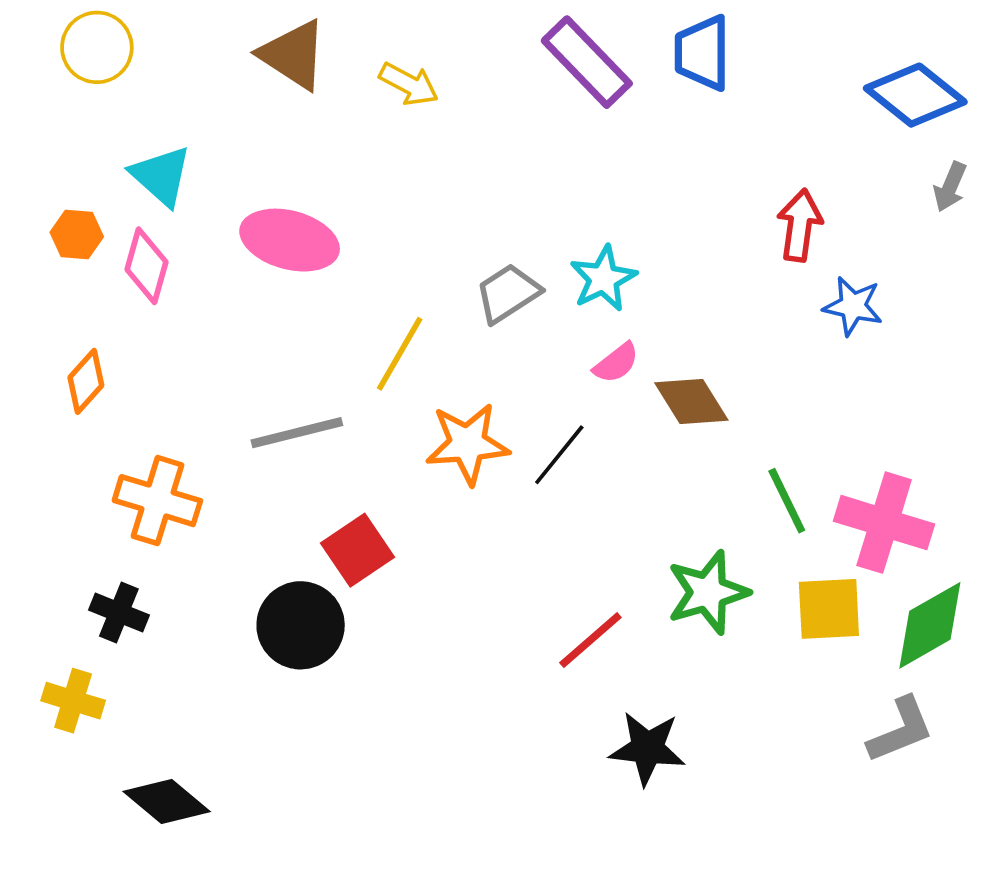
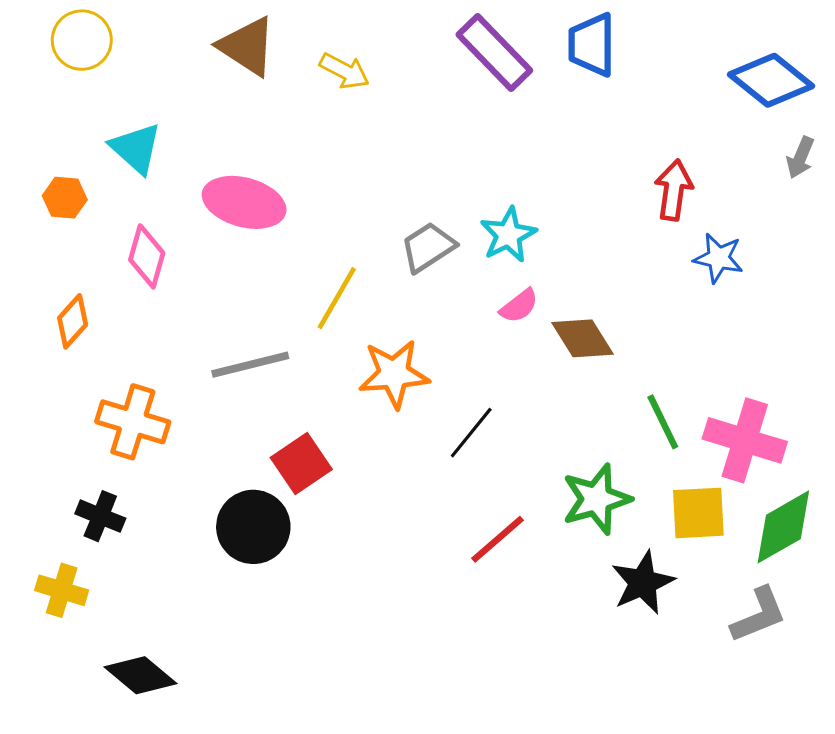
pink diamond: (146, 266) -> (147, 256), moved
black line: (559, 455) -> (471, 433), moved
black star: (647, 748) -> (643, 583), moved, turned -30

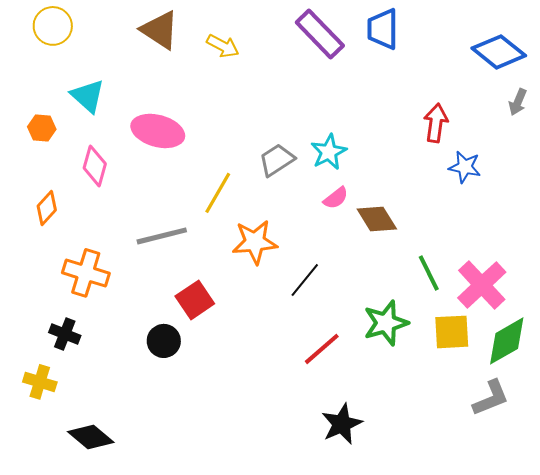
pink cross: (745, 440) -> (482, 285), turned 30
black circle: (253, 527) -> (164, 341), size x0.7
black star: (643, 583) -> (342, 424), moved

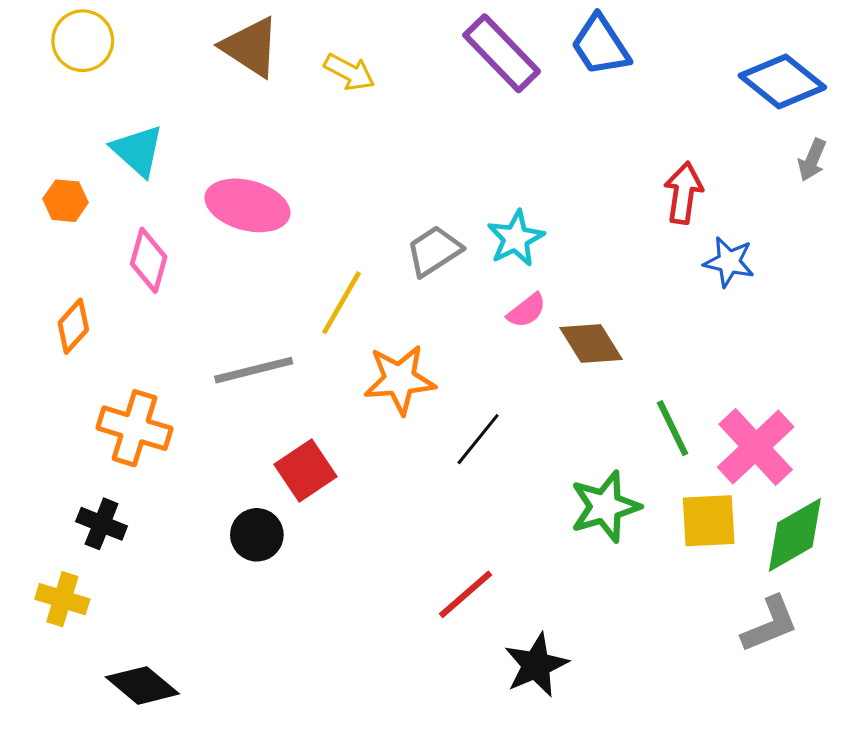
blue trapezoid: (383, 29) -> (600, 45), turned -33
red line: (322, 349) -> (465, 594), moved

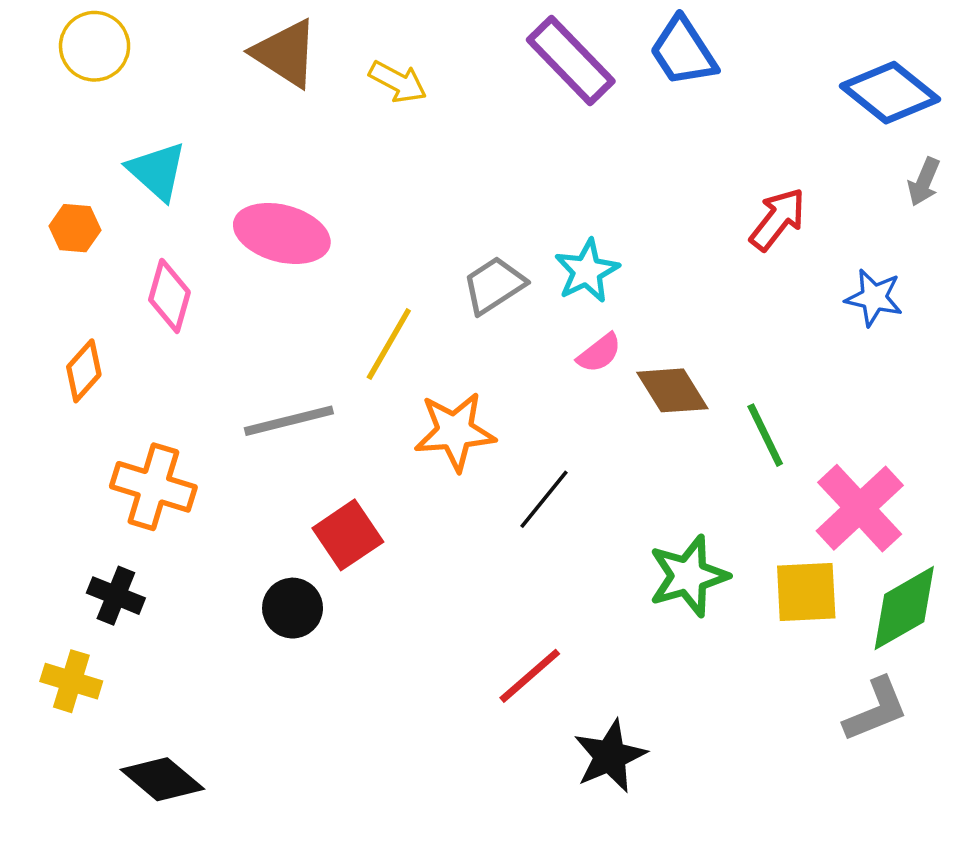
red arrow: (684, 193) -> (778, 219), turned 30
blue star: (729, 262) -> (874, 298), moved
green line: (673, 428) -> (765, 435), moved

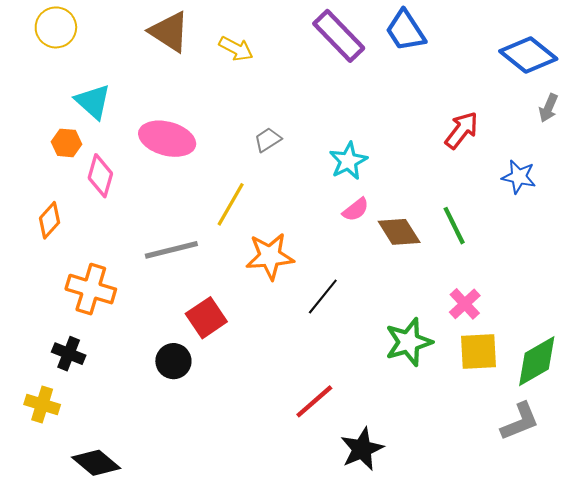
orange hexagon: (75, 228) -> (66, 143), moved
gray trapezoid: (494, 285) -> (268, 140), moved, size x0.7
green line: (765, 435) -> (454, 226), moved
pink cross: (860, 508) -> (465, 304), moved, size x0.6

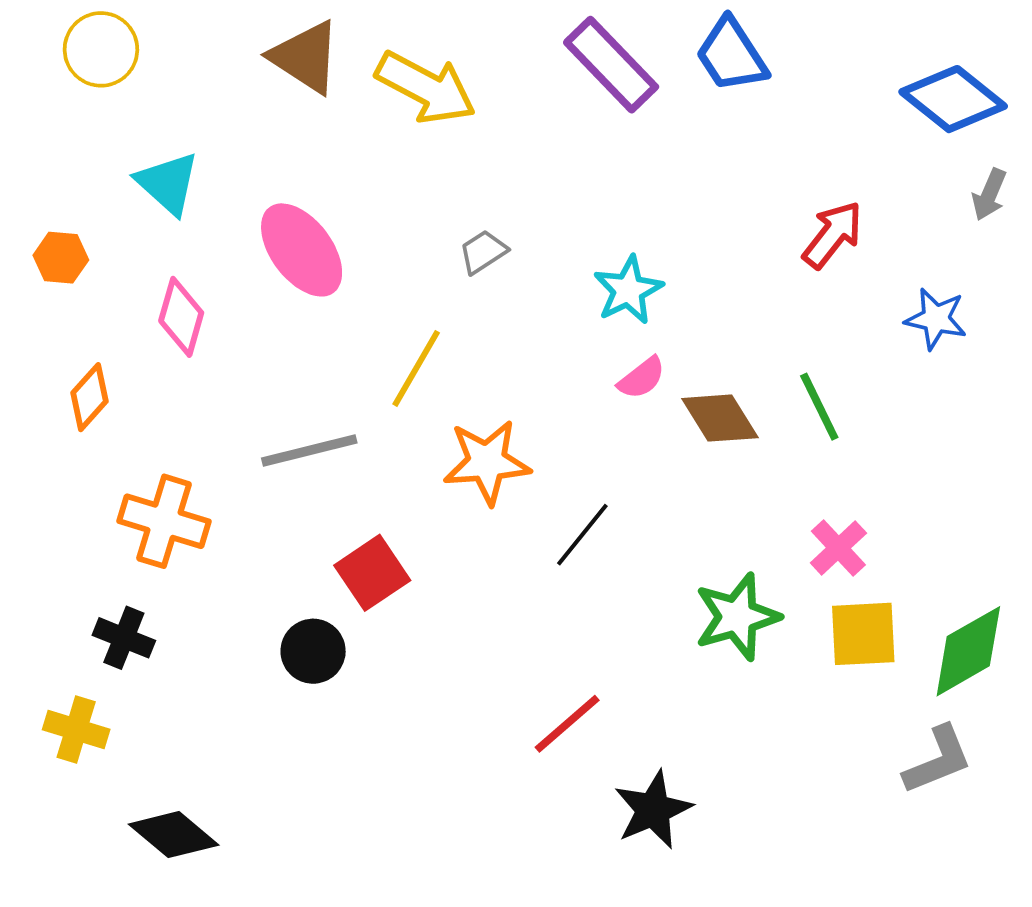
yellow arrow: (236, 49) -> (426, 88), size x1.6
pink ellipse: (167, 139) -> (302, 250), turned 38
orange hexagon: (66, 143) -> (61, 258), moved

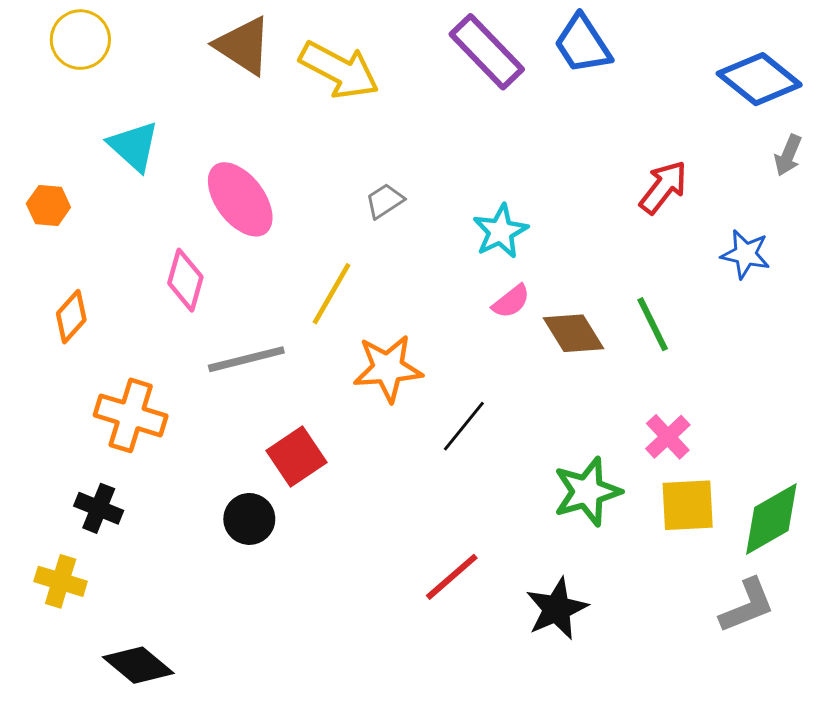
pink diamond: (181, 317) -> (185, 280), moved
black star: (653, 810) -> (557, 609), moved

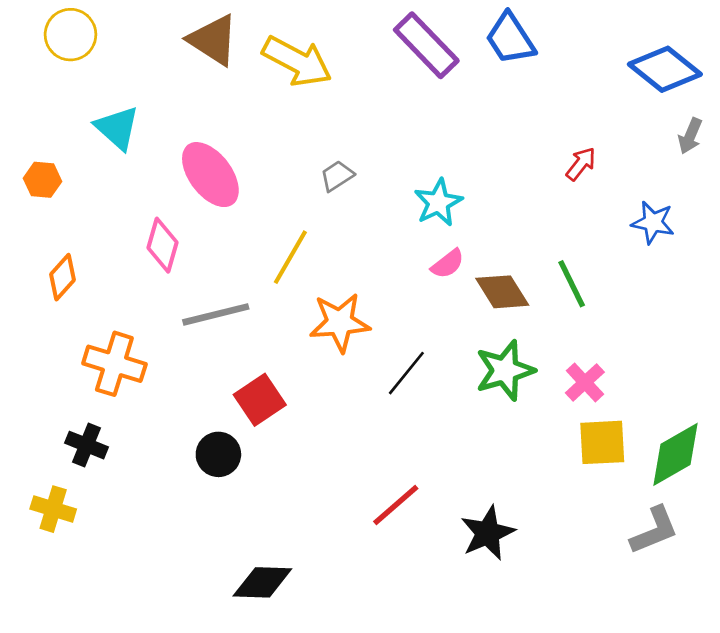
red arrow: (663, 187) -> (581, 164), size x0.7
green star: (587, 492) -> (505, 370), moved
black diamond: (138, 665) -> (262, 582), moved, turned -38

